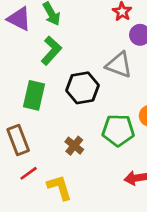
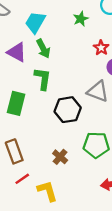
green L-shape: (51, 51) -> (43, 79), turned -35
green rectangle: (34, 95) -> (16, 103), moved

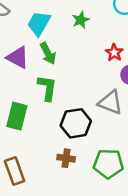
green star: (81, 19) -> (81, 20), moved
brown cross: (60, 157) -> (66, 158), moved, turned -32

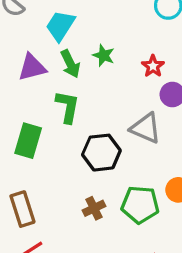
green star: (81, 20) -> (104, 55), moved, turned -30
purple triangle: (18, 58) -> (32, 67), turned -45
brown cross: (66, 158) -> (94, 208), moved, turned -36

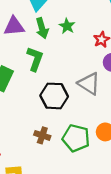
brown cross: (94, 208) -> (42, 135), turned 35

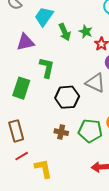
green star: (67, 26) -> (86, 32), moved
green arrow: (42, 28) -> (65, 32), moved

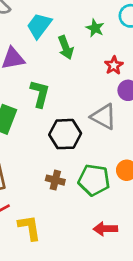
green star: (86, 32) -> (95, 28), moved

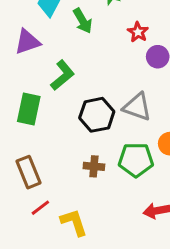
green L-shape: (40, 94) -> (63, 75), turned 44
gray triangle: (104, 117) -> (137, 107), moved

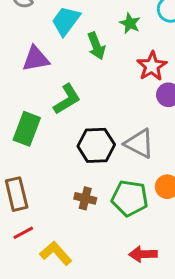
red star: (138, 32) -> (152, 66), size x1.4
yellow L-shape: (74, 222) -> (56, 253), turned -32

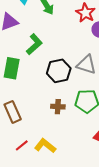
red line: (23, 233) -> (22, 145), moved

